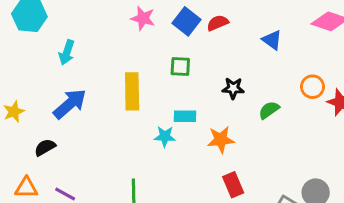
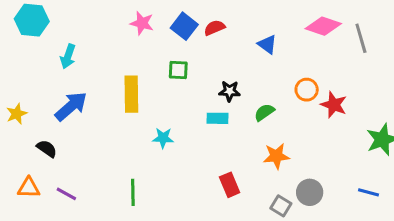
cyan rectangle: (185, 116) -> (217, 118), moved
orange star: (221, 140) -> (276, 156), moved
black semicircle: (45, 147) -> (47, 149), turned 65

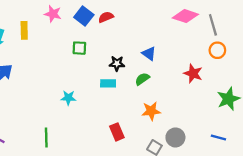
blue triangle: (267, 44) -> (149, 54), moved
orange circle: (307, 90) -> (217, 50), moved
yellow rectangle: (131, 94) -> (24, 30), moved, size x0.7

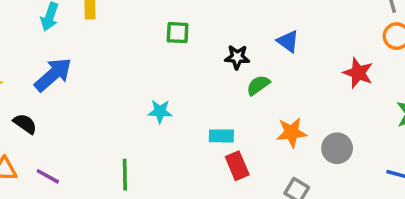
green semicircle: (142, 79) -> (258, 85), moved
cyan rectangle: (108, 83) -> (221, 136), moved
gray circle: (175, 137) -> (337, 148), moved

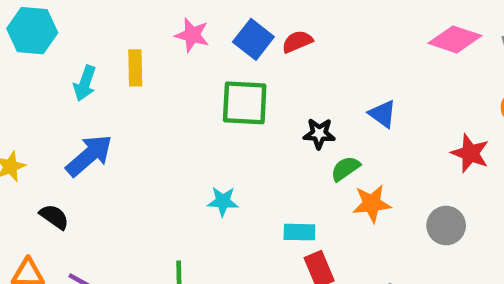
green square: (178, 33) -> (245, 103), size x1.6
orange star: (291, 132) -> (372, 204), moved
gray circle: (337, 148) -> (446, 226), moved

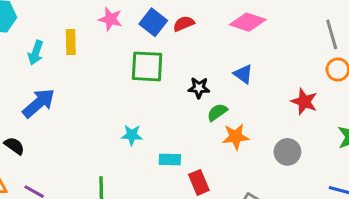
pink diamond: (455, 39) -> (248, 22), moved
cyan rectangle: (299, 232) -> (170, 160), moved

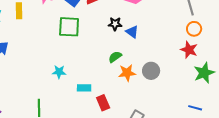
black star: (199, 88) -> (115, 24), moved
red star: (304, 102) -> (189, 50), moved
gray circle: (287, 152) -> (151, 71), moved

